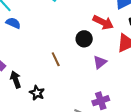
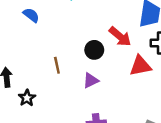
blue semicircle: (13, 23) -> (31, 15), moved
purple triangle: (100, 62) -> (91, 80), moved

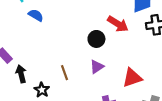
brown line: (57, 65) -> (64, 73), moved
red triangle: (140, 66) -> (132, 78), moved

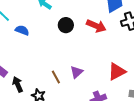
black circle: (96, 39) -> (66, 25), moved
purple triangle: (97, 67) -> (76, 72), moved

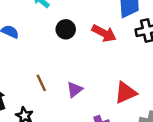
brown line: (56, 77) -> (41, 83), moved

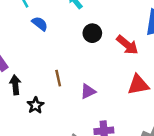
red triangle: (126, 93) -> (138, 85), moved

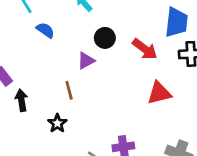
purple triangle: (88, 91) -> (86, 61), moved
black star: (35, 105) -> (57, 123), moved

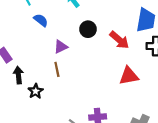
purple triangle: (86, 61) -> (61, 47), moved
black star: (57, 123) -> (36, 91), moved

